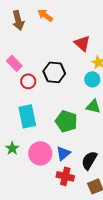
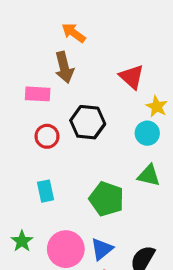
brown arrow: (18, 20) -> (64, 67), moved
pink rectangle: (14, 63) -> (38, 94), moved, turned -42
cyan rectangle: (27, 116) -> (45, 191), size x0.6

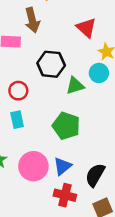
red circle: (47, 136) -> (18, 91), moved
green triangle: (149, 175) -> (75, 86), moved, turned -30

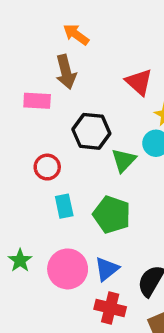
green triangle: (75, 86) -> (124, 160), turned -30
cyan rectangle: (17, 120) -> (64, 206), moved

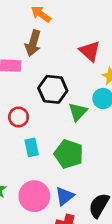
brown arrow: (66, 72) -> (33, 43), turned 30

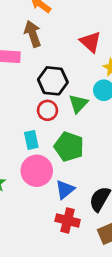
brown arrow: (33, 43) -> (33, 34), turned 145
red circle: (19, 117) -> (47, 110), moved
pink circle: (34, 196) -> (37, 171), moved

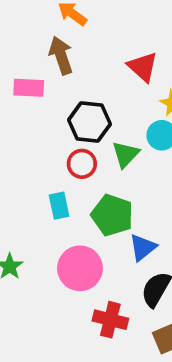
pink circle: (37, 171) -> (80, 268), moved
blue triangle: (65, 190) -> (143, 247), moved

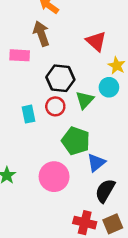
cyan rectangle: (59, 206) -> (29, 114), moved
red cross: (110, 320) -> (85, 223), moved

